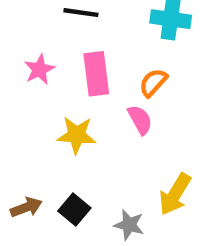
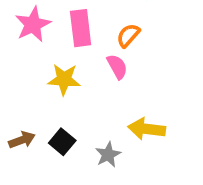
pink star: (39, 69) -> (33, 24), size x1.4
yellow arrow: (175, 194) -> (147, 129), turned 66
gray star: (129, 225) -> (108, 155), turned 30

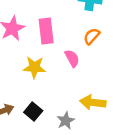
orange semicircle: (128, 35) -> (92, 36), moved

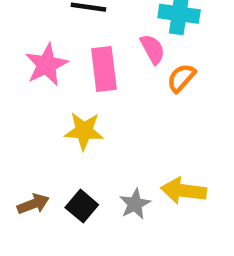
pink semicircle: (72, 58) -> (153, 49), moved
gray star: (66, 121) -> (135, 204), moved

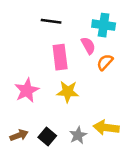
pink star: (46, 65) -> (27, 90), moved
yellow star: (84, 131) -> (68, 92), moved

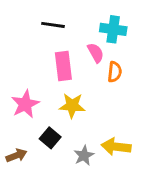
orange semicircle: (105, 62) -> (115, 72), turned 144
black square: (47, 137) -> (50, 138), moved

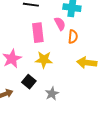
yellow arrow: (116, 147) -> (87, 63), moved

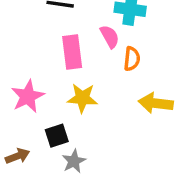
black square: (29, 82) -> (57, 136), turned 32
gray star: (52, 94) -> (74, 161), moved

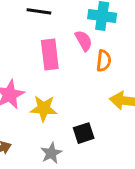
yellow star: (82, 98) -> (44, 108), moved
black square: (57, 136) -> (84, 133), moved

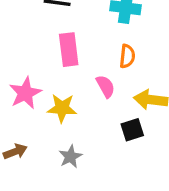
pink semicircle: (84, 41) -> (106, 86), moved
black square: (84, 133) -> (132, 130), moved

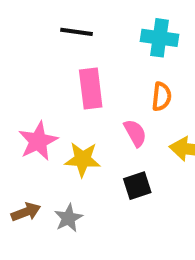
black square: (132, 130) -> (137, 186), moved
gray star: (70, 157) -> (68, 218), moved

